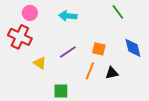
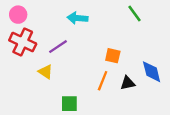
pink circle: (30, 13) -> (18, 15), moved
blue diamond: (133, 48) -> (152, 72), moved
purple line: (68, 52) -> (58, 47), moved

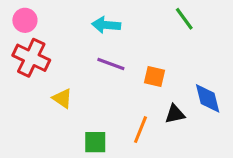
purple line: (58, 47) -> (111, 64), moved, turned 54
orange line: (103, 81) -> (141, 130), moved

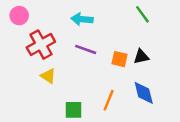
red cross: (31, 58) -> (41, 45), moved, turned 36
blue diamond: (208, 98) -> (144, 93), moved
black triangle: (175, 114) -> (141, 57), moved

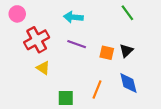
black triangle: (141, 57) -> (126, 51), turned -32

